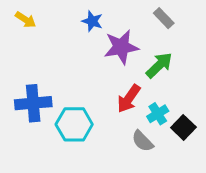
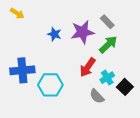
gray rectangle: (164, 18) -> (107, 22), moved
blue star: (92, 21) -> (54, 34), moved

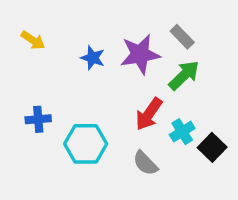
yellow arrow: (17, 13) -> (33, 40), moved
blue cross: (22, 70) -> (38, 119), size x0.6
gray semicircle: (97, 96) -> (145, 163), moved

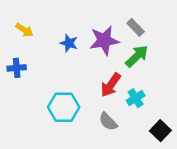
blue cross: (38, 119) -> (17, 68), moved
black square: (212, 147) -> (160, 131), moved

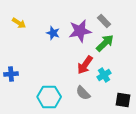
blue cross: (17, 68) -> (11, 74), moved
cyan hexagon: (64, 107) -> (49, 97), moved
black square: (160, 131) -> (123, 100), turned -35

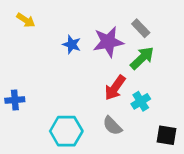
yellow arrow: (19, 23) -> (26, 20), moved

